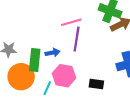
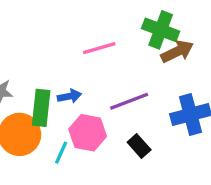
purple line: (77, 39) -> (129, 101), moved, turned 60
black rectangle: (96, 84) -> (139, 146), turned 40

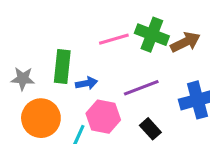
green cross: (161, 30) -> (152, 35), moved
green rectangle: (41, 108) -> (62, 66), moved

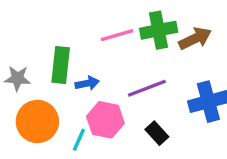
green cross: (152, 35) -> (159, 30), turned -32

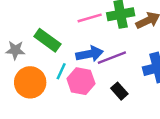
green rectangle: (61, 65) -> (47, 40), turned -60
blue arrow: (87, 83) -> (90, 54), moved, size x1.5
cyan line: (79, 140) -> (61, 71), moved

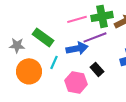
purple line: (112, 58) -> (95, 37), moved
pink hexagon: (81, 81) -> (76, 82), moved
black rectangle: (119, 91) -> (97, 69), moved

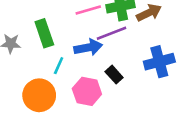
green rectangle: (43, 37) -> (44, 33), turned 35
orange circle: (29, 71) -> (39, 95), moved

